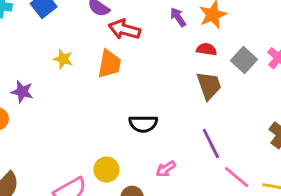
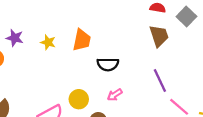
yellow star: (63, 59) -> (48, 42), moved
orange trapezoid: (109, 64) -> (82, 40), moved
pink arrow: (166, 169) -> (115, 95), moved

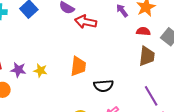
brown trapezoid: (159, 36) -> (147, 56), turned 30
yellow star: (48, 42) -> (40, 70), moved

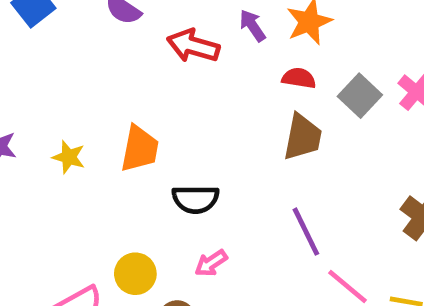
red arrow: (86, 22) -> (193, 46), moved
yellow star: (40, 70) -> (69, 157), moved

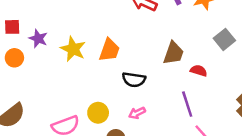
red semicircle: (299, 78) -> (199, 71), moved
brown trapezoid: (303, 137) -> (173, 53), moved
yellow star: (69, 157) -> (73, 49), size x1.5

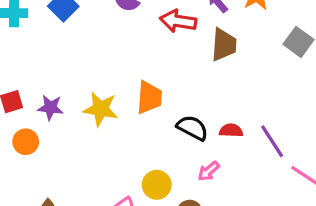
brown trapezoid: (173, 53) -> (224, 45), moved
red semicircle: (199, 71) -> (231, 131), moved
black semicircle: (134, 80) -> (192, 128), turned -145

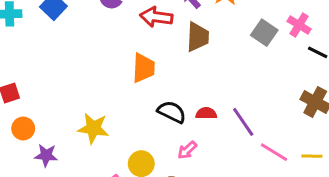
orange trapezoid: (149, 97) -> (144, 68), moved
purple star: (50, 108) -> (46, 155), moved
yellow star: (101, 109) -> (93, 128), moved

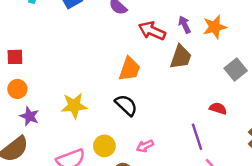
black semicircle: (172, 112) -> (126, 105), moved
red semicircle: (206, 113) -> (218, 108), moved
yellow star: (93, 128) -> (74, 106), turned -30

